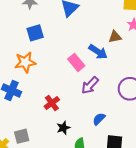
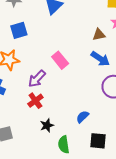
blue arrow: (98, 52) -> (100, 59), moved
purple arrow: (90, 85) -> (37, 79), moved

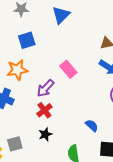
blue semicircle: (83, 117) -> (92, 125), turned 88
black star: (47, 125) -> (45, 134), moved

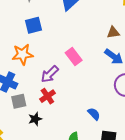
black star: (45, 134) -> (35, 119), moved
gray square: (15, 144) -> (19, 101), moved

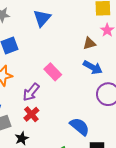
blue semicircle: (94, 114) -> (80, 127), size x1.5

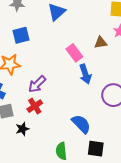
blue arrow: (93, 67) -> (85, 74), moved, turned 36
pink rectangle: (53, 72) -> (74, 53), moved

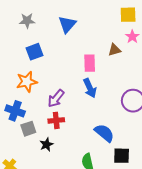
pink rectangle: (74, 53) -> (90, 63), turned 42
blue arrow: (85, 74) -> (90, 88), moved
red cross: (35, 106) -> (56, 120), turned 35

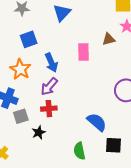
orange star: (27, 82) -> (20, 69), turned -30
blue arrow: (90, 88) -> (51, 63), moved

